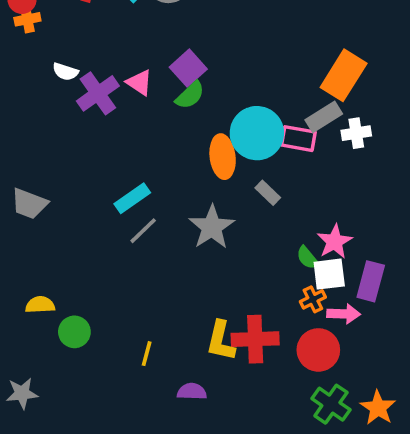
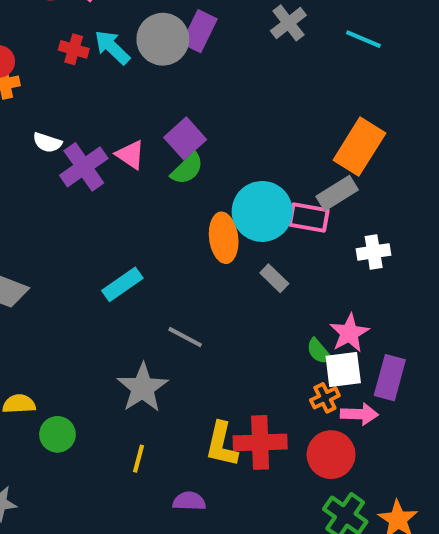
white cross: (356, 133) -> (374, 252), moved
gray star: (212, 227) -> (143, 388), moved
gray line: (143, 231) -> (185, 337), moved, turned 72

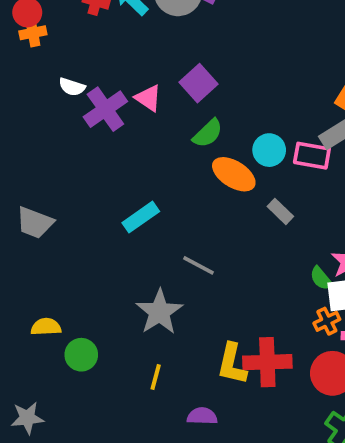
green semicircle: (187, 169) -> (208, 133), moved
cyan circle: (262, 211) -> (269, 150), size x0.6
orange ellipse: (224, 238) -> (234, 174), turned -51

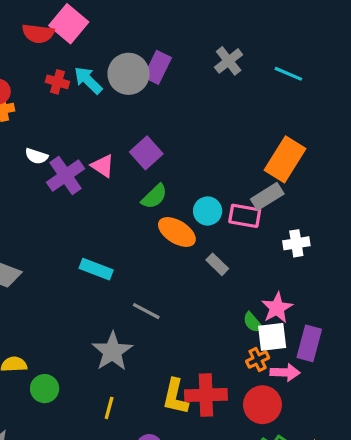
cyan rectangle: (141, 217) -> (96, 269), turned 56

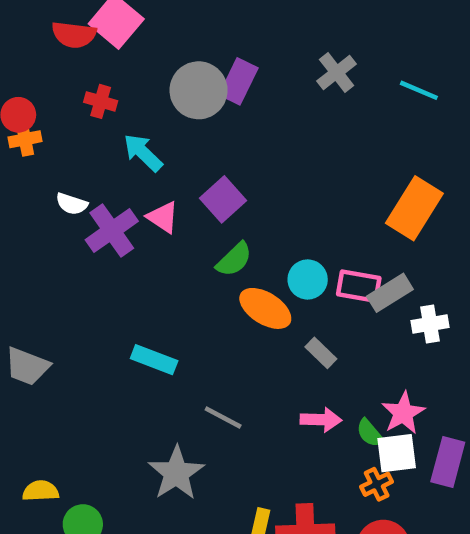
cyan arrow: (88, 80) -> (143, 153), moved
gray rectangle: (267, 196) -> (390, 293), moved
pink arrow: (285, 372) -> (321, 420), moved

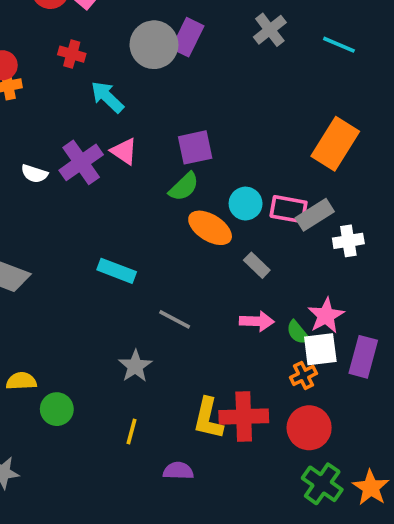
purple square: (223, 199) -> (195, 147), moved, turned 30
white semicircle: (72, 204) -> (34, 174), moved
gray star: (176, 473) -> (135, 366), size x0.7

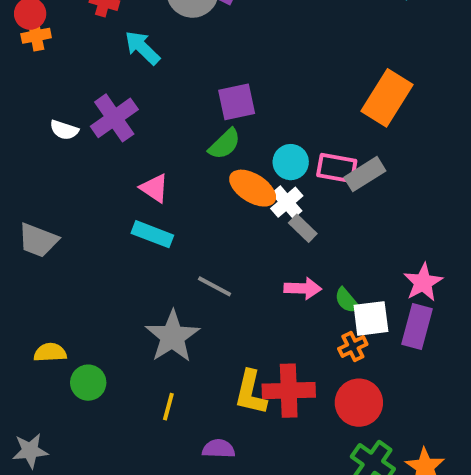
pink triangle: (124, 151) -> (154, 188), moved
white cross: (348, 241) -> (287, 202), moved, turned -32
pink star: (326, 316) -> (423, 282), moved
gray star: (135, 366) -> (172, 336), size x1.5

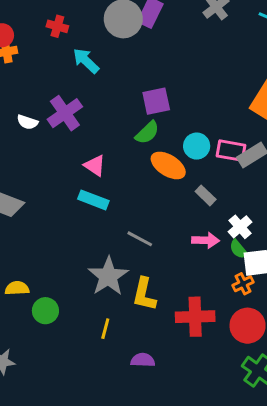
white cross: (287, 202) -> (240, 227), moved
yellow L-shape: (251, 393) -> (144, 294), moved

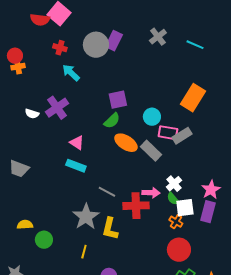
red cross: (57, 26) -> (60, 48), moved
cyan circle: (197, 146) -> (152, 117), moved
gray rectangle: (206, 195) -> (151, 151), moved, size x1.5
orange cross: (243, 284) -> (176, 222), turned -32
red cross: (195, 317) -> (136, 206), moved

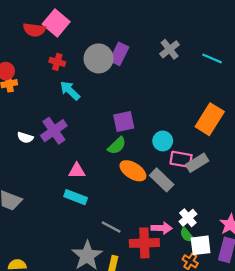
pink triangle: (77, 143) -> (77, 171), turned -35

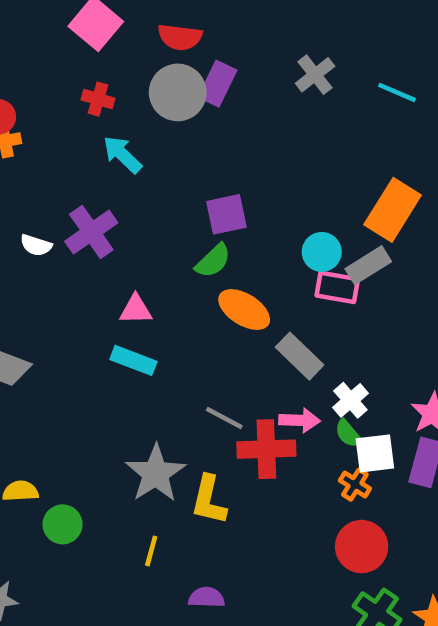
red semicircle: (34, 30) -> (180, 37), moved
cyan circle: (163, 141) -> (322, 252), moved
gray rectangle: (197, 163) -> (368, 265), moved
gray rectangle: (162, 180) -> (300, 356), moved
gray line: (111, 227) -> (224, 418), moved

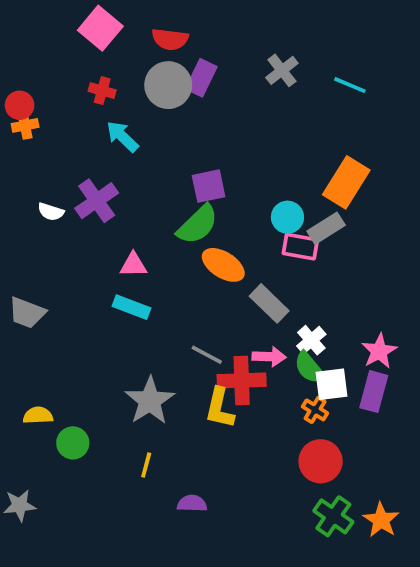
green semicircle: (213, 261) -> (198, 225), size x1.4
green semicircle: (348, 434) -> (309, 368), size x1.4
yellow L-shape: (209, 500) -> (220, 408), moved

